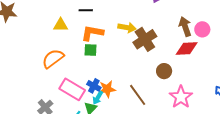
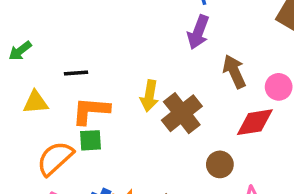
yellow arrow: (127, 27) -> (149, 96), turned 96
brown arrow: (185, 27) -> (234, 71), moved
orange semicircle: (53, 59) -> (55, 158), moved

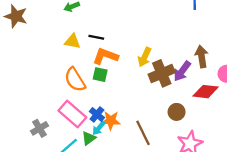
purple arrow: (198, 32) -> (182, 71), moved
black line: (76, 73) -> (96, 37), moved
orange semicircle: (55, 158) -> (75, 80), turned -95

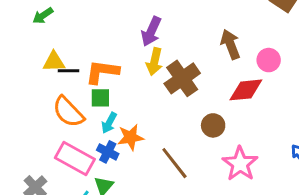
black line: (96, 37) -> (69, 71), moved
purple arrow: (182, 71) -> (151, 31), moved
orange star: (111, 120) -> (131, 137), moved
cyan arrow: (99, 128) -> (109, 123), moved

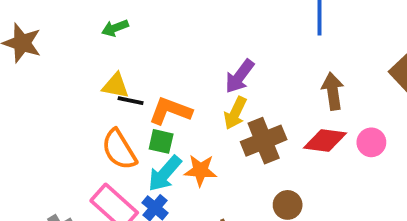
brown arrow: (230, 44) -> (333, 91), moved
red diamond: (246, 90) -> (325, 141), moved
cyan arrow: (109, 123) -> (165, 174), size x1.5
orange star: (131, 137) -> (200, 170), moved

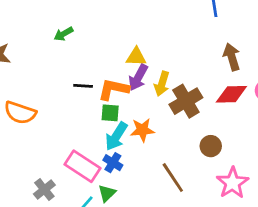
purple arrow: (240, 76) -> (138, 77), moved
yellow triangle: (116, 86) -> (136, 57), moved
orange semicircle: (119, 150) -> (20, 113), moved, turned -32

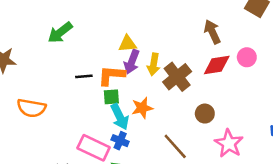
green arrow: (64, 34) -> (60, 33), size x1.5
cyan arrow: (116, 136) -> (120, 117), turned -50

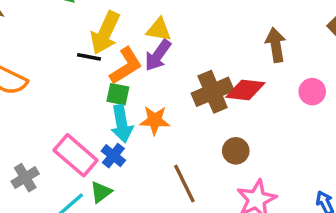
yellow arrow: (154, 64) -> (105, 33), moved, size x1.4
red diamond: (217, 65) -> (245, 90), moved
orange L-shape: (111, 75) -> (126, 66), turned 128

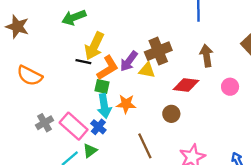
yellow triangle: (159, 30) -> (147, 70), moved
brown cross: (213, 92) -> (158, 51), moved
brown circle: (236, 151) -> (171, 114), moved
gray cross: (25, 178) -> (44, 123), moved

